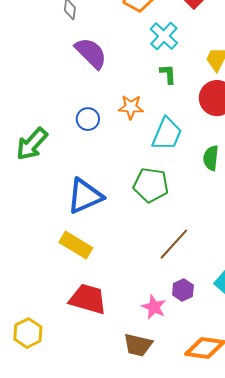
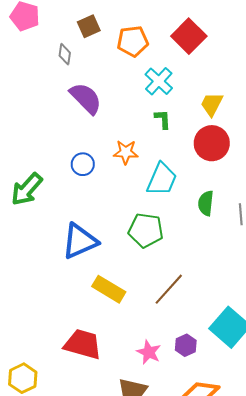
yellow rectangle: (76, 245) -> (109, 289), moved
purple hexagon: (183, 290) -> (186, 345), moved

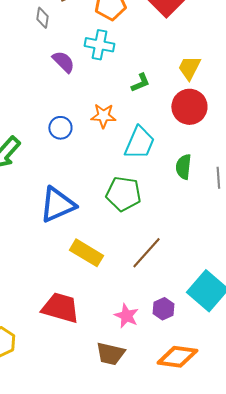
cyan cross: (159, 81) -> (99, 45), moved, turned -32
purple semicircle: (86, 98) -> (63, 62), size x0.7
green L-shape: (163, 119) -> (140, 83), turned 70

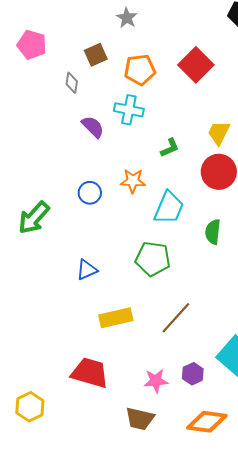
blue triangle: (57, 205) -> (87, 270), size x0.6
yellow rectangle: (86, 253) -> (116, 318), turned -44
pink star: (126, 316) -> (156, 381), turned -30

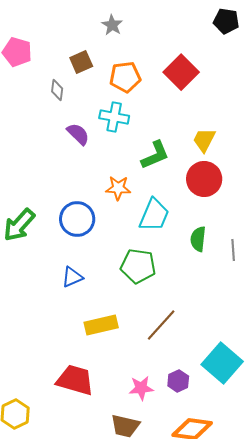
green L-shape: (170, 148) -> (155, 155), size x1.5
blue circle: (90, 193) -> (77, 219), moved, size x1.5

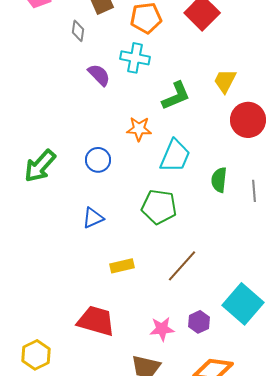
red circle: (204, 179) -> (248, 120), moved
blue circle: (77, 219) -> (98, 160), size x0.7
yellow rectangle: (101, 325) -> (122, 266), size x0.7

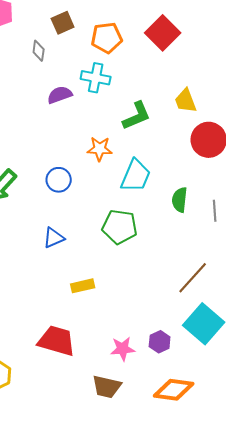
purple semicircle: (99, 75) -> (60, 95), turned -65
yellow trapezoid: (225, 81) -> (186, 101), turned -48
brown line: (182, 266) -> (193, 278), moved

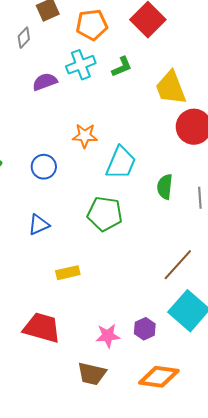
gray diamond: (39, 51) -> (24, 38), turned 35
cyan cross: (96, 78) -> (81, 65), turned -32
yellow trapezoid: (186, 101) -> (171, 88), size x1.4
green L-shape: (137, 116) -> (122, 67), moved, size x0.7

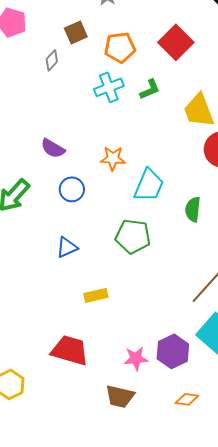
purple semicircle: (45, 82) -> (53, 148), moved, turned -130
purple hexagon: (145, 329) -> (173, 351), size x1.5
orange diamond: (159, 377) -> (187, 399), size x0.6

